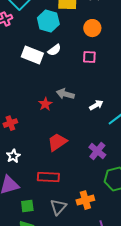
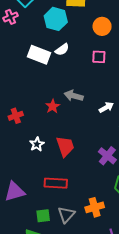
red cross: (10, 123) -> (16, 116), moved
red trapezoid: (57, 142) -> (65, 146), turned 105
white star: (13, 156) -> (37, 144), moved
green square: (27, 206) -> (43, 216), moved

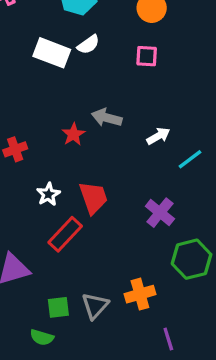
red rectangle: (56, 183) -> (65, 234), moved, turned -50

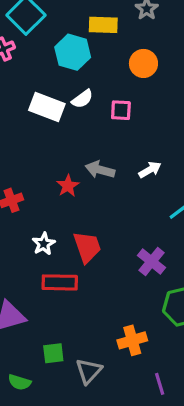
pink square: (147, 56) -> (121, 110), moved
white arrow: (158, 136) -> (150, 170), moved
red rectangle: (65, 234) -> (60, 282), turned 48
gray triangle: (95, 306) -> (89, 371), moved
green semicircle: (42, 337) -> (20, 382), moved

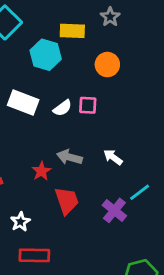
white semicircle: (82, 99) -> (62, 108), moved
white arrow: (150, 170) -> (113, 157), turned -114
red trapezoid: (87, 247) -> (67, 201), moved
purple cross: (152, 262) -> (114, 210), moved

